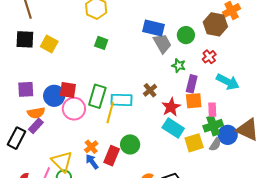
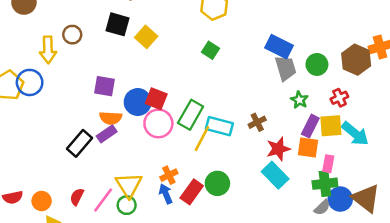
yellow square: (194, 143) -> (331, 126), moved

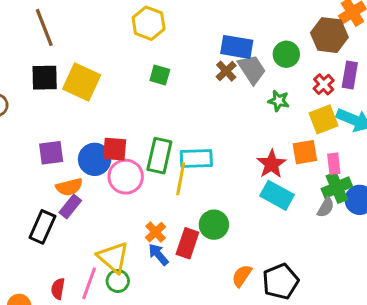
yellow square: (146, 37) -> (82, 82), size x1.4
brown cross: (257, 122) -> (226, 71), moved
purple rectangle: (310, 126) -> (350, 75), moved
gray semicircle: (322, 207) -> (326, 207), moved

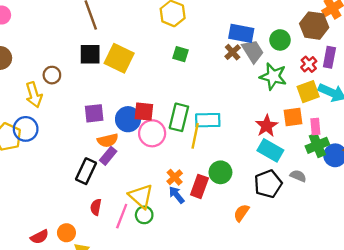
green star: (279, 101) -> (273, 76), size x1.6
gray semicircle: (326, 207) -> (298, 176), moved, turned -98
black pentagon: (280, 281) -> (268, 184), moved
red semicircle: (58, 289) -> (96, 207), moved

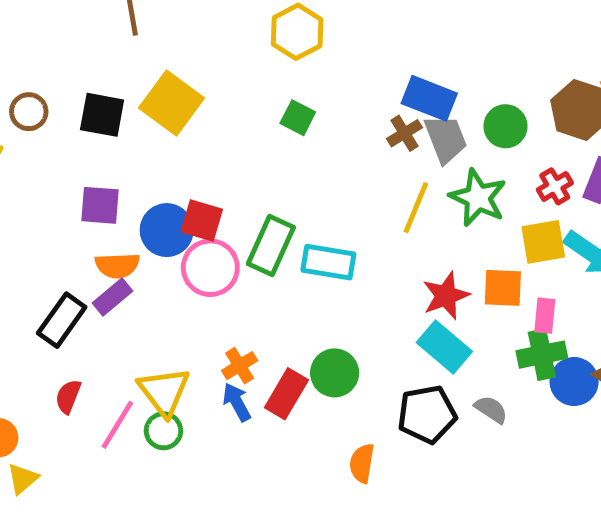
black square: (90, 54) -> (102, 115), moved
yellow line: (195, 136) -> (416, 208), moved
orange semicircle: (241, 213) -> (362, 463), turned -36

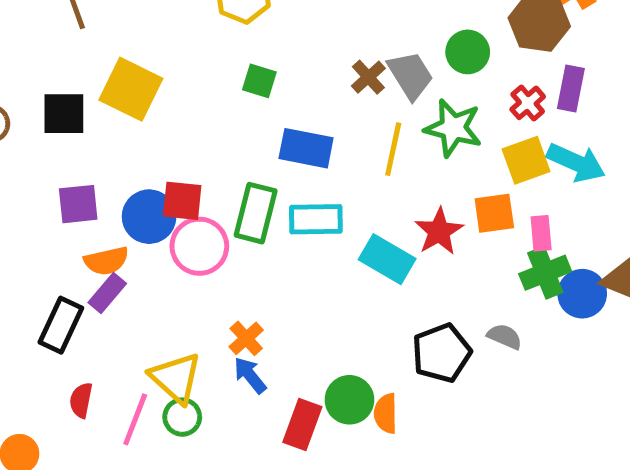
blue rectangle: (429, 98) -> (306, 148), moved
cyan rectangle: (444, 347) -> (387, 259), moved
green circle: (335, 373) -> (349, 400), moved
red rectangle: (286, 394) -> (302, 425), moved

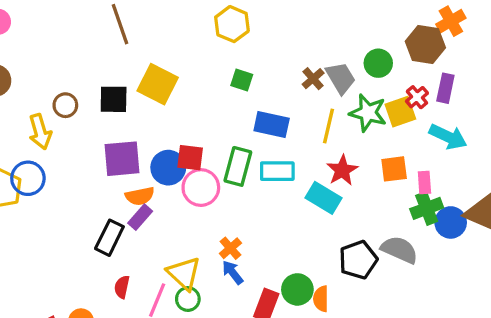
yellow square: (526, 160) -> (400, 112), moved
purple square: (78, 204) -> (122, 159), size x1.4
red star: (439, 231) -> (342, 170), moved
gray semicircle: (505, 337) -> (399, 250), size x1.6

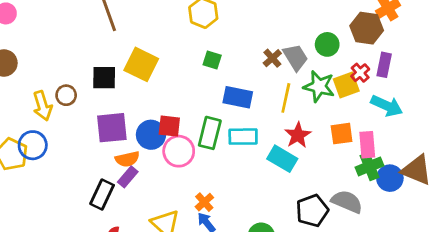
brown circle: (65, 105) -> (66, 95), moved
pink rectangle: (424, 183) -> (367, 145), size x1.4

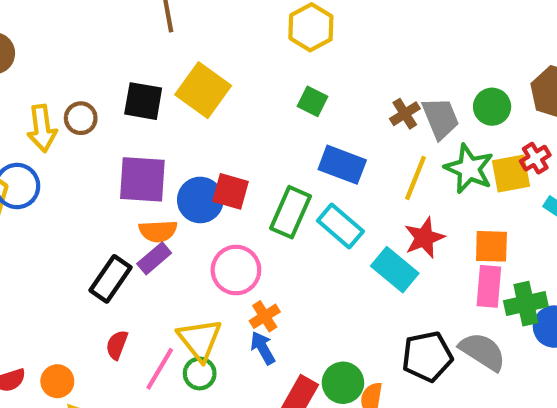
cyan rectangle: (243, 137) -> (340, 226), turned 32
pink rectangle: (367, 145) -> (489, 286), moved
pink circle: (179, 151) -> (236, 270), moved

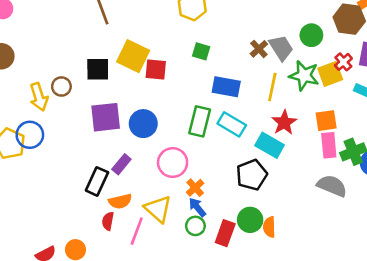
red square: (230, 191) -> (156, 70), moved
orange semicircle: (158, 231) -> (120, 201), moved
black pentagon: (427, 356) -> (252, 175), moved
green circle: (200, 373) -> (195, 226), moved

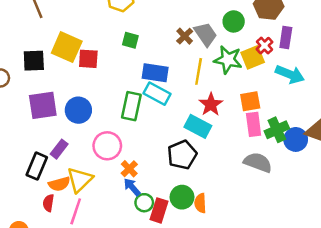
cyan rectangle: (232, 124) -> (157, 94), moved
yellow triangle: (158, 209) -> (80, 180), moved, turned 36
green circle: (195, 226) -> (144, 203), moved

